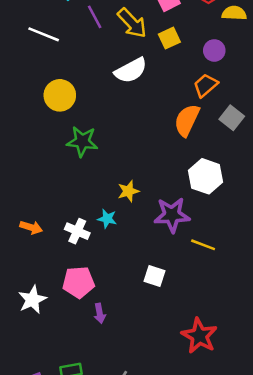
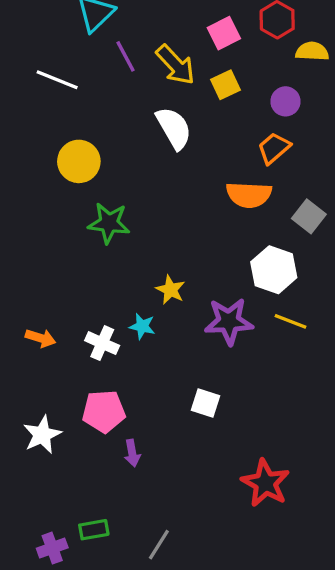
white semicircle: (131, 70) -> (174, 128), turned -92
gray square: (232, 118) -> (309, 216), moved
orange semicircle: (187, 120) -> (249, 195), turned -112
yellow star: (128, 191) -> (171, 290), turned -30
yellow line: (203, 245) -> (290, 321), moved

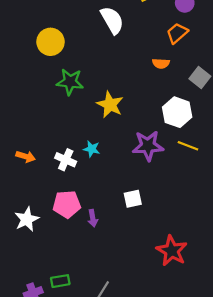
orange semicircle: (249, 195) -> (161, 63), size x0.6
yellow star: (171, 290) -> (110, 105), moved, size x1.4
white square: (206, 403) -> (133, 199), turned -30
purple arrow: (132, 453) -> (93, 218), moved

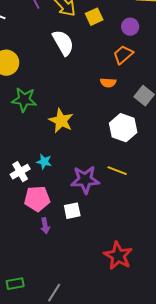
purple star: (148, 146) -> (85, 180), moved
yellow line: (188, 146) -> (117, 171), moved
white cross: (66, 160) -> (20, 172), turned 36
white square: (133, 199) -> (72, 211), moved
pink pentagon: (67, 204) -> (37, 199), moved

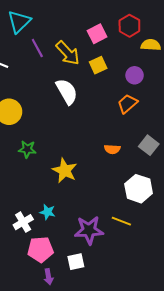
orange semicircle: (108, 83) -> (112, 149), moved
green star: (24, 100) -> (27, 149), size x0.7
white hexagon: (123, 128) -> (139, 189), moved

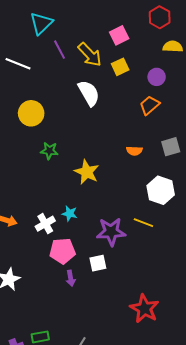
red hexagon: (129, 26) -> (160, 17), moved
gray square: (149, 145) -> (171, 147), turned 36

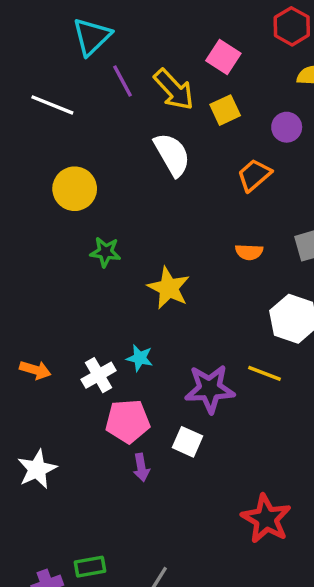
pink square: (119, 35) -> (223, 57), turned -30
orange trapezoid: (149, 105) -> (254, 175), moved
white square: (98, 263) -> (187, 442), turned 36

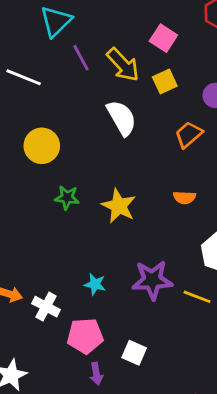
yellow star: (169, 288) -> (119, 206), moved
white cross: (99, 375) -> (46, 307), moved, turned -32
purple star: (210, 389) -> (152, 280), moved

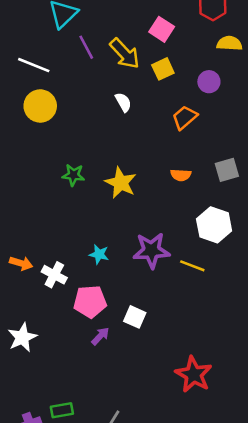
white semicircle: (122, 118) -> (123, 102), size x0.6
yellow circle: (42, 146) -> (40, 106), moved
purple arrow: (96, 374) -> (100, 336), turned -126

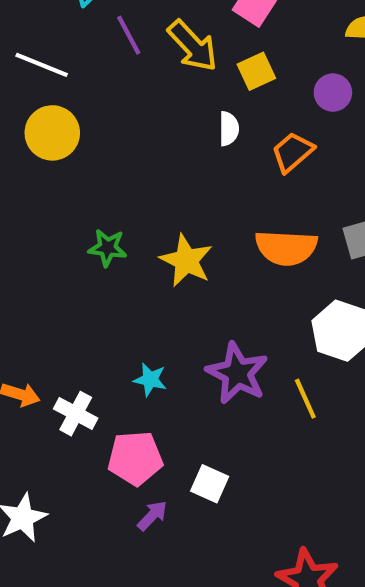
white semicircle: (123, 102) -> (229, 129), moved, turned 30
orange semicircle: (181, 175) -> (286, 248), size x1.8
purple star: (151, 250) -> (237, 373), turned 30
yellow line: (192, 266) -> (305, 399), turned 45

